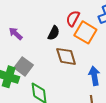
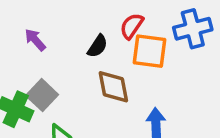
orange square: (85, 32) -> (150, 51), turned -30

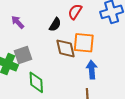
orange square: (150, 51) -> (84, 43), moved
gray square: (42, 95) -> (23, 55), turned 30

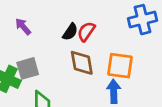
red semicircle: (75, 12) -> (86, 31), moved
orange square: (84, 43) -> (120, 66), moved

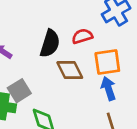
red semicircle: (86, 31) -> (82, 36), moved, turned 54
black semicircle: (70, 32) -> (50, 44), size x1.5

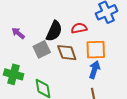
blue arrow: (108, 88) -> (94, 70), turned 30
gray square: (19, 91) -> (42, 49), moved

